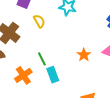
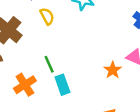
orange star: (84, 55) -> (113, 70), moved

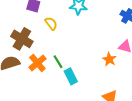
orange cross: (25, 85) -> (37, 63), moved

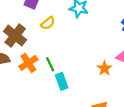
yellow semicircle: (51, 23) -> (48, 23), turned 80

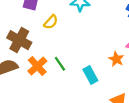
cyan rectangle: (62, 81) -> (90, 75), moved

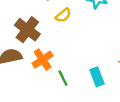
green line: (60, 64) -> (63, 78), moved

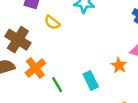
yellow semicircle: (63, 15) -> (52, 22), turned 84

